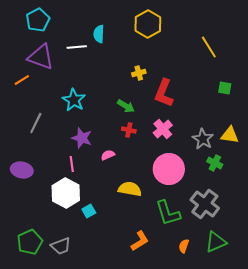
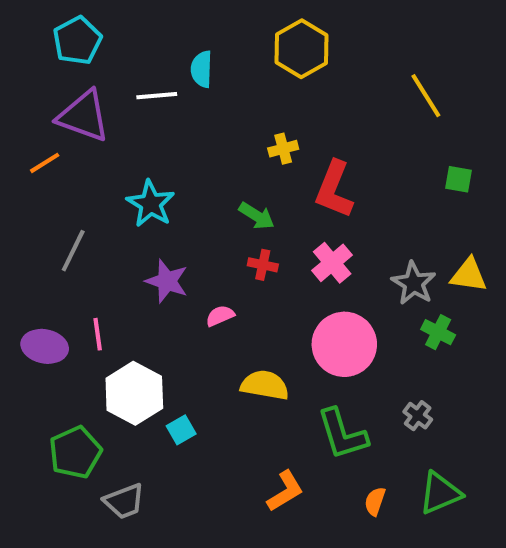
pink line: (72, 164) -> (98, 334), moved
gray cross: (205, 204) -> (418, 416), size x0.5
green pentagon: (30, 242) -> (75, 452), moved

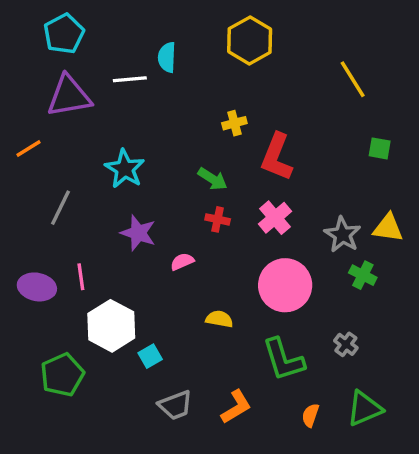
purple triangle: (83, 116) -> (69, 96), turned -30
orange line: (45, 163) -> (28, 148), moved
yellow semicircle: (265, 385) -> (219, 319), size x0.7
gray trapezoid: (124, 501) -> (175, 405), moved

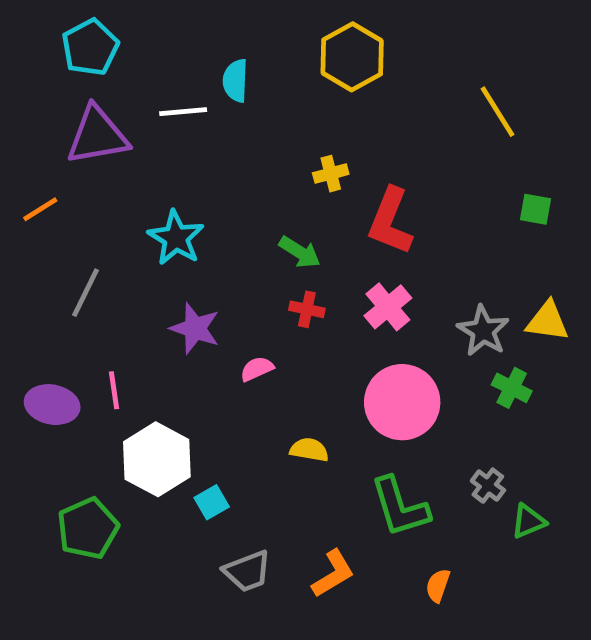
green triangle: (364, 408) -> (528, 521), moved, size x0.7

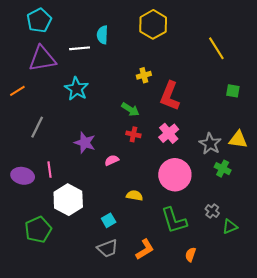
cyan star: (176, 238) -> (76, 89), moved
cyan square: (212, 502) -> (109, 220), moved

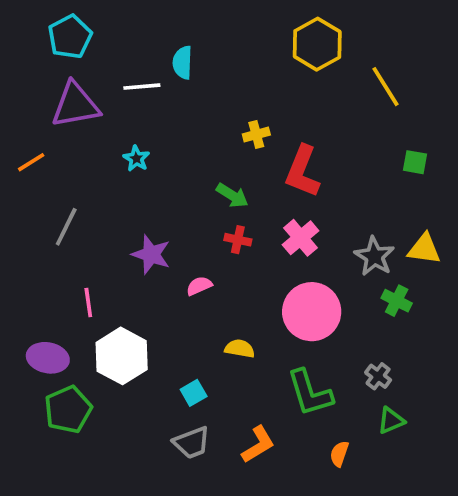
yellow hexagon: (153, 24) -> (317, 44), moved
cyan star: (76, 89) -> (136, 158), size x0.6
purple ellipse: (23, 176) -> (48, 358), moved
green triangle: (230, 227) -> (391, 421), moved

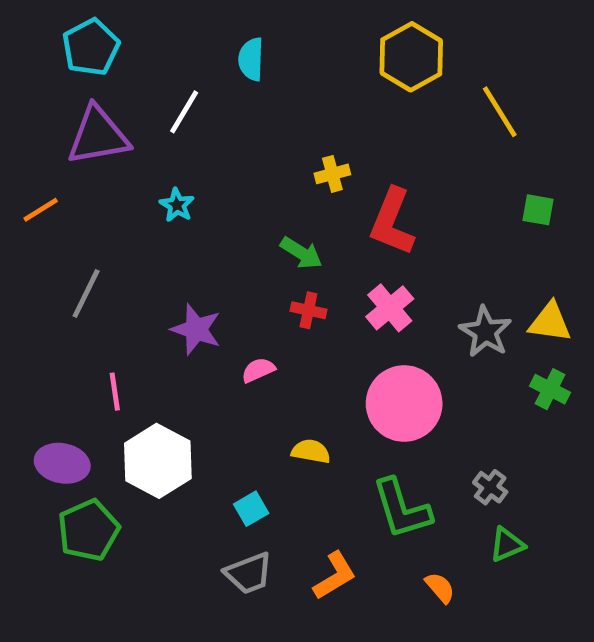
cyan semicircle: (182, 63) -> (251, 59), moved
white line: (142, 87) -> (184, 112), turned -54
green cross: (397, 301) -> (550, 389), moved
orange semicircle: (339, 454) -> (440, 588), turned 120

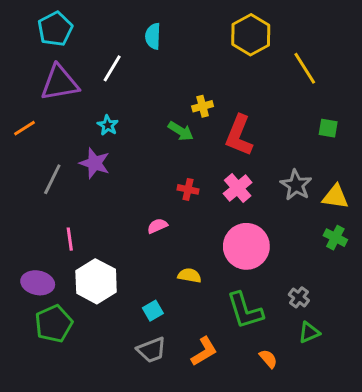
green arrow: (301, 253) -> (181, 131), moved
purple star: (196, 329) -> (95, 163), moved
gray star: (485, 332) -> (296, 185), moved

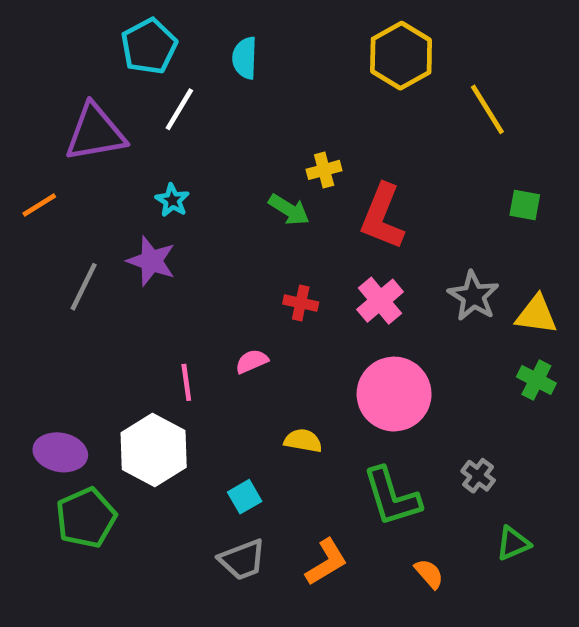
cyan pentagon: (55, 29) -> (149, 46), moved
pink line: (70, 239) -> (186, 382), moved
green triangle: (309, 332) -> (513, 543), moved

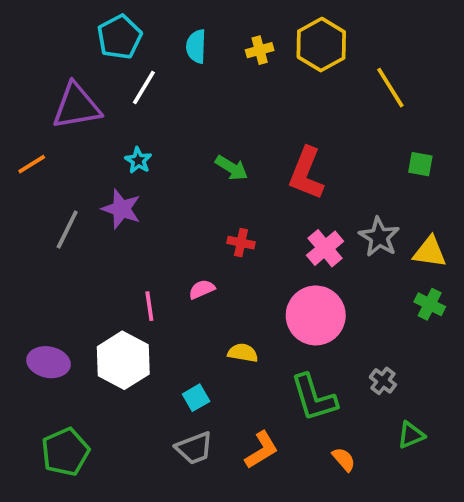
yellow cross: (324, 170) -> (260, 50), moved
pink cross: (380, 301) -> (325, 248), moved
green pentagon: (86, 518) -> (65, 452), moved

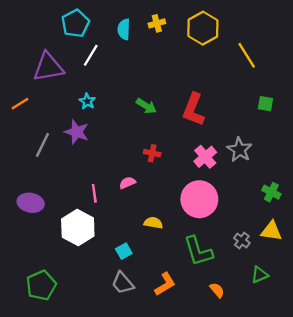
yellow cross: (260, 50) -> (157, 23), moved
yellow triangle: (430, 252) -> (271, 231), moved
purple ellipse: (48, 362) -> (31, 203), moved
gray trapezoid: (194, 448) -> (123, 283), turned 70

